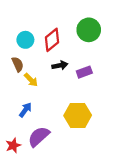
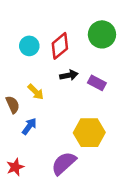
brown semicircle: (18, 64) -> (13, 105), moved
purple rectangle: (84, 72) -> (97, 83), turned 48
purple semicircle: (39, 137) -> (64, 163), moved

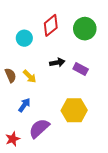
red diamond: (60, 46) -> (51, 25), moved
brown semicircle: (13, 105) -> (10, 75), moved
purple semicircle: (64, 163) -> (39, 128), moved

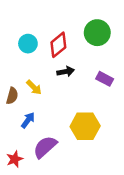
red diamond: (51, 25) -> (58, 45), moved
purple rectangle: (81, 69) -> (105, 79), moved
brown semicircle: (10, 75) -> (12, 96), moved, turned 40

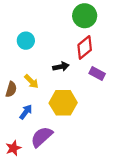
green circle: (97, 33) -> (85, 16), moved
red diamond: (58, 45) -> (85, 47), moved
yellow hexagon: (85, 126) -> (63, 103), moved

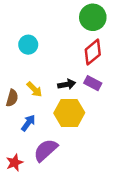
black arrow: (61, 67) -> (67, 84), moved
purple rectangle: (97, 73) -> (93, 83), moved

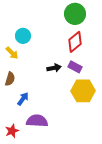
yellow arrow: (34, 89) -> (12, 53), moved
yellow hexagon: (69, 113) -> (83, 91), moved
purple semicircle: (46, 150) -> (37, 121), turned 45

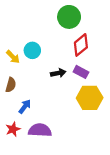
green circle: (75, 14) -> (69, 17), moved
cyan circle: (23, 36) -> (32, 50), moved
red star: (12, 131) -> (13, 129), moved

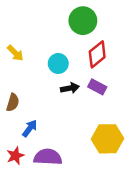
cyan circle: (32, 50) -> (58, 63), moved
yellow arrow: (13, 57) -> (15, 53), moved
yellow hexagon: (90, 98) -> (108, 139), moved

